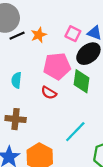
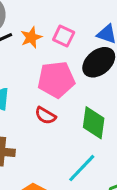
pink square: (73, 34) -> (64, 36), moved
green diamond: (81, 81) -> (94, 123), moved

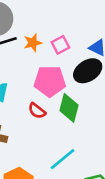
pink square: (64, 36) -> (60, 45), turned 30
green diamond: (94, 123) -> (69, 108), moved

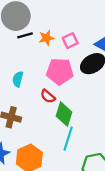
green diamond: (69, 108) -> (64, 114), moved
cyan line: (62, 159) -> (68, 139), turned -35

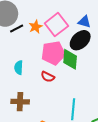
pink square: (70, 41) -> (56, 25), size x1.6
green diamond: (64, 114) -> (70, 59), moved

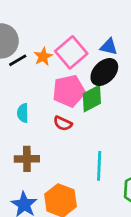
green diamond: (70, 59) -> (92, 99), turned 60

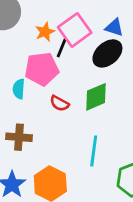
black line: (18, 60) -> (62, 48), moved, turned -42
pink pentagon: (69, 91) -> (42, 69), moved
green diamond: (92, 99) -> (96, 97), moved

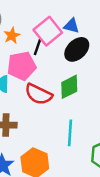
blue triangle: (114, 27) -> (71, 26), moved
orange star: (45, 32) -> (12, 36), moved
red semicircle: (59, 103) -> (39, 94), size x1.6

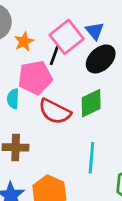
blue triangle: (71, 26) -> (95, 31), turned 35

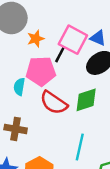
blue triangle: (95, 31) -> (98, 38), turned -35
pink square: (67, 37) -> (73, 40), turned -32

